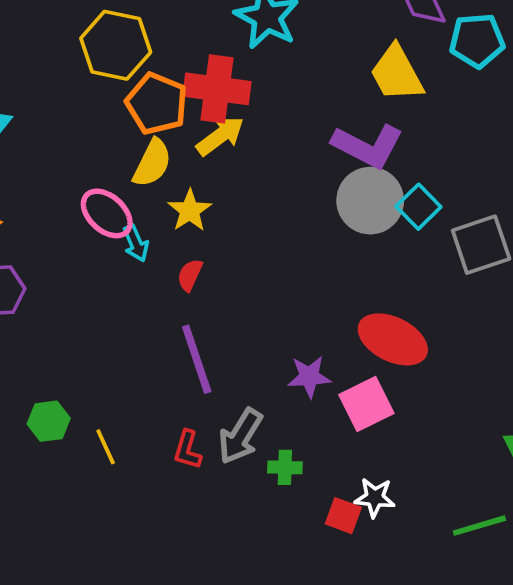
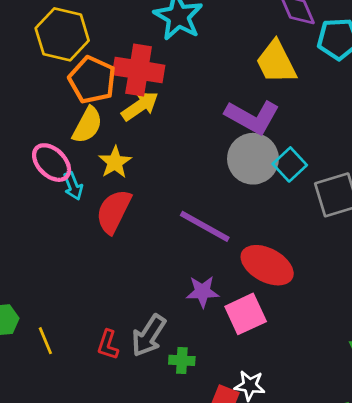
red semicircle: (190, 275) -> (114, 211), size x1.8
purple line: (197, 359) -> (205, 226), moved, turned -44

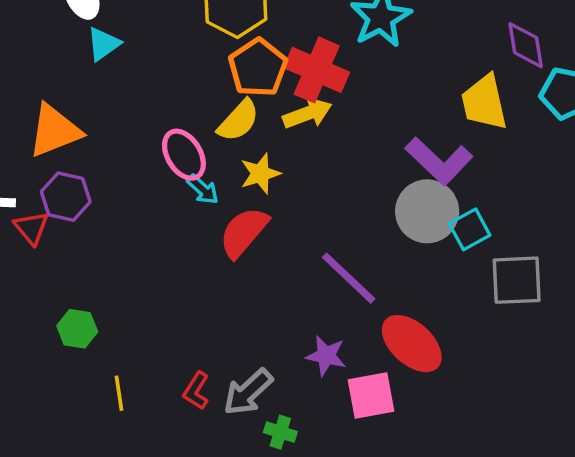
cyan arrow: (73, 186) -> (203, 189), turned -40
yellow line: (45, 341) -> (119, 393), moved

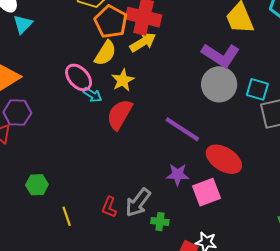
cyan square: (470, 229) -> (257, 89), moved, turned -35

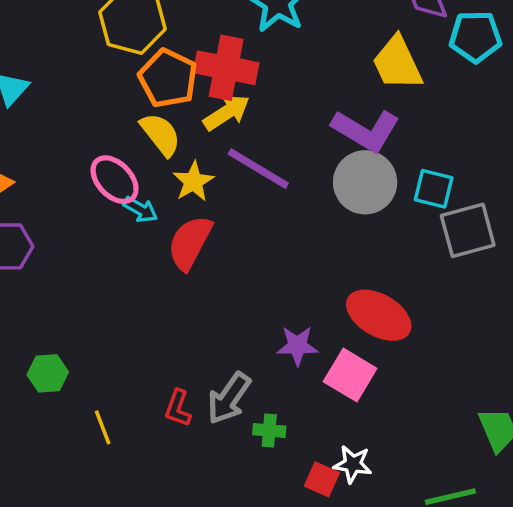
yellow semicircle: (105, 53) -> (161, 134), turned -68
purple line: (182, 129) -> (258, 169), moved
pink square: (207, 192) -> (350, 375), turned -36

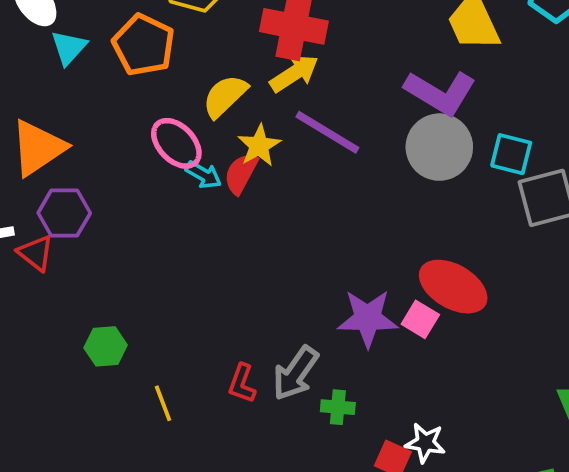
orange pentagon: (168, 78) -> (144, 45), moved
yellow semicircle: (161, 134) -> (225, 96), turned -96
red semicircle: (190, 243) -> (241, 173), moved, size x0.7
purple star: (297, 346) -> (368, 318), size x1.4
pink square: (350, 375) -> (420, 319), moved, size x0.7

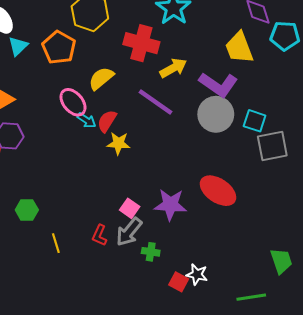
yellow arrow: (294, 73) -> (173, 68), moved
yellow star: (259, 146) -> (118, 143), moved, turned 30
pink square: (420, 319) -> (130, 208), moved

